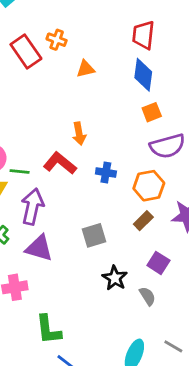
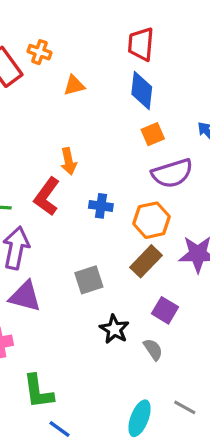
red L-shape: (60, 163) -> (47, 197), turned -92
brown rectangle: (143, 221) -> (146, 261), size x1.4

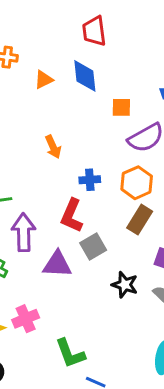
blue diamond: (142, 91) -> (85, 76), moved
orange square: (153, 134) -> (121, 107), turned 36
red L-shape: (47, 197) -> (72, 216), moved
purple triangle: (25, 296) -> (57, 264), moved

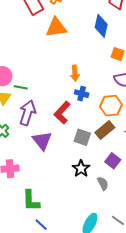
orange triangle: (44, 80) -> (56, 27), moved, size x1.6
orange arrow: (53, 147) -> (75, 73), moved
gray square: (93, 246) -> (82, 137), moved, turned 30
purple triangle: (57, 264) -> (42, 141), turned 30

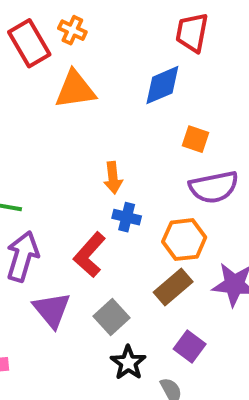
blue diamond: (101, 26) -> (162, 85), turned 55
gray square: (82, 137) -> (112, 317), moved, turned 30

